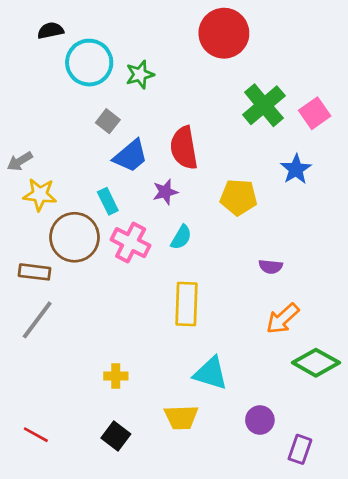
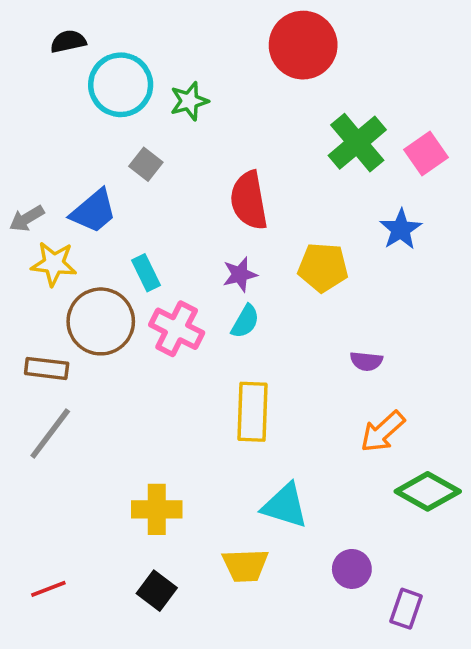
blue trapezoid: (131, 156) -> (94, 211), moved
purple star: (165, 192) -> (240, 274), moved
yellow cross: (116, 376) -> (157, 509), size x1.5
red line: (36, 435) -> (48, 589), turned -50

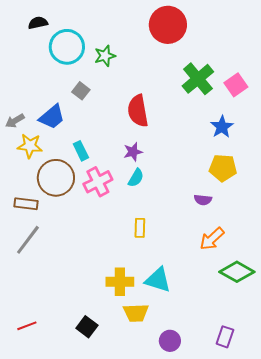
yellow pentagon: (323, 267) -> (223, 168), moved
pink cross: (177, 329) -> (98, 182), turned 36
yellow rectangle: (253, 412) -> (140, 228), size x0.6
yellow cross: (157, 509) -> (120, 282), moved
purple circle: (352, 569) -> (170, 341), moved

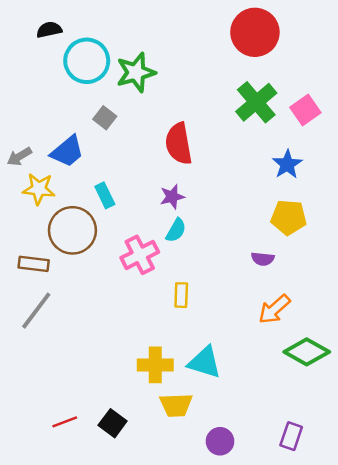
red circle: (168, 25) -> (255, 32), moved
green star: (105, 56) -> (136, 72), size x1.4
pink cross: (98, 182) -> (140, 255), moved
red line: (27, 326) -> (65, 422), moved

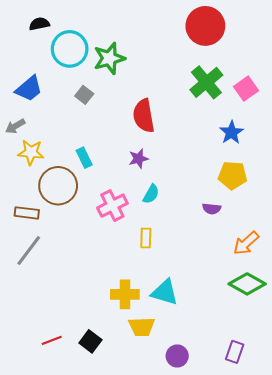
blue trapezoid: (67, 151) -> (29, 89), moved
cyan semicircle: (176, 230) -> (151, 194), moved
orange arrow: (274, 309) -> (246, 243), moved

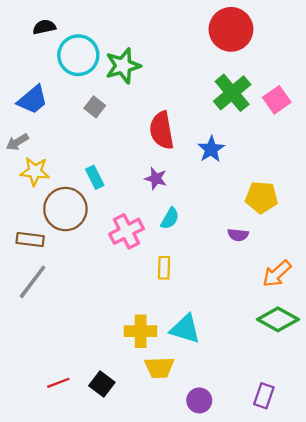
blue star: (231, 132) -> (211, 149), moved
purple star: (139, 159) -> (156, 178), turned 30

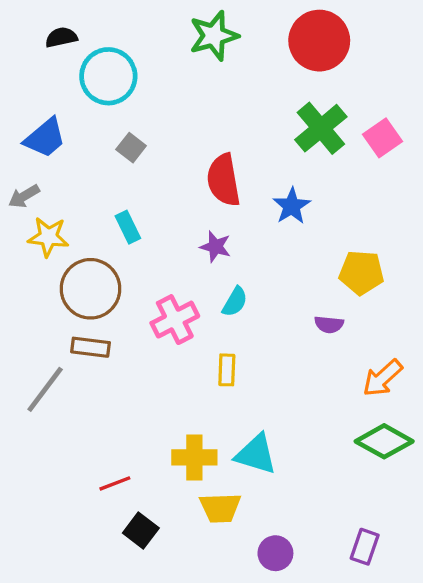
green star: (123, 66) -> (214, 36), moved
cyan rectangle: (95, 177) -> (128, 227), moved
brown rectangle: (30, 240) -> (90, 347), moved
red line: (58, 383) -> (115, 483), moved

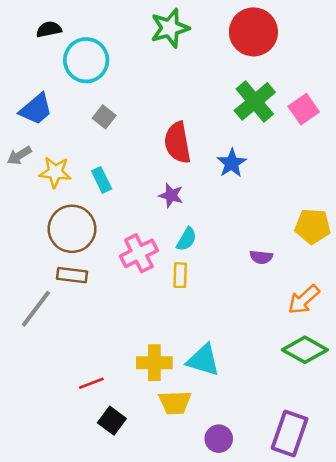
yellow star: (48, 237) -> (55, 172), moved
yellow pentagon: (361, 273) -> (313, 226), moved
yellow rectangle: (227, 370) -> (180, 275), moved
purple rectangle: (365, 547) -> (290, 433), size x1.6

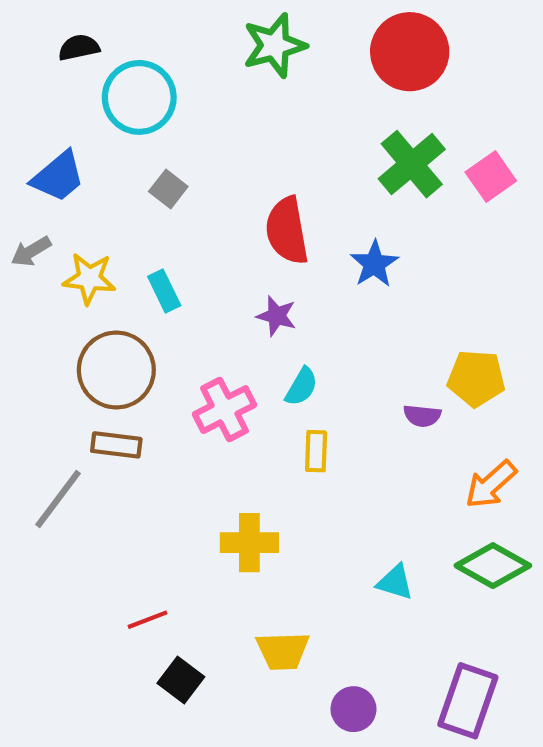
yellow pentagon: (313, 226) -> (476, 378), moved
yellow rectangle: (180, 275) -> (316, 451), moved
cyan triangle: (203, 360) -> (395, 582), moved, size x0.7
yellow cross: (154, 363) -> (249, 543), moved

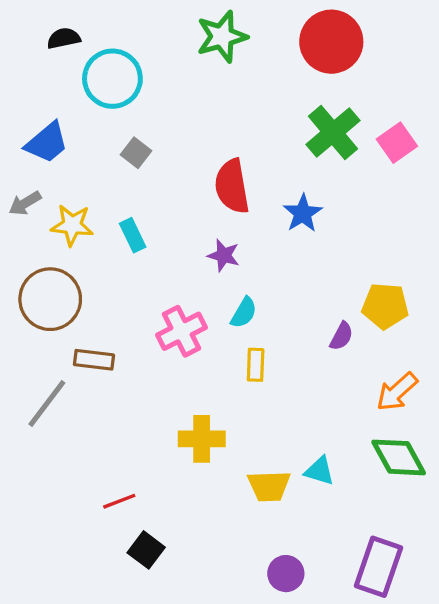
brown circle: (116, 370) -> (50, 299), moved
purple semicircle: (422, 416) -> (341, 336), turned -68
green diamond: (493, 566) -> (399, 457), turned 32
yellow trapezoid: (283, 651) -> (269, 486), moved

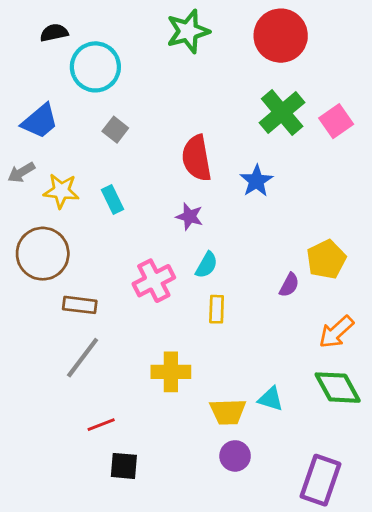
yellow pentagon: (385, 306) -> (326, 259), turned -30
gray line: (47, 404) -> (83, 358), moved
black square: (146, 550) -> (124, 466), turned -32
purple circle: (286, 574) -> (235, 456), moved

